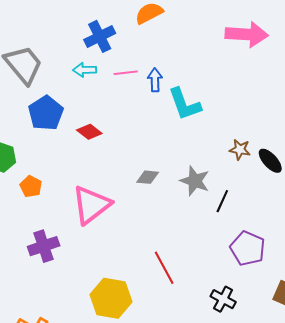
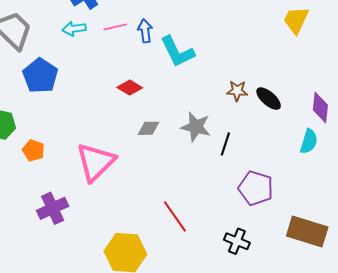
red diamond: (89, 132) -> (130, 88), moved

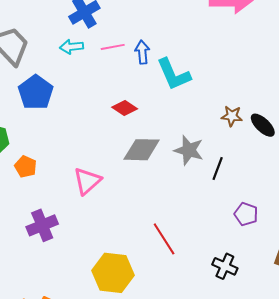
gray diamond: (149, 128) -> (142, 150), size x1.6
pink triangle: (96, 162) -> (87, 181), size x0.7
purple pentagon: (256, 188) -> (246, 214), size x0.7

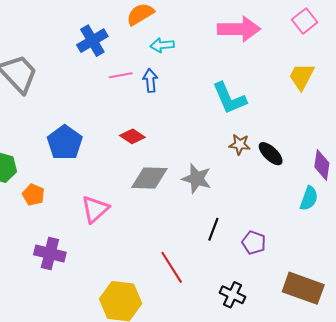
cyan arrow: (72, 47) -> (162, 45), moved
cyan L-shape: (174, 74) -> (229, 98), moved
blue pentagon: (36, 92) -> (65, 143), moved
black line: (218, 169) -> (213, 229), moved
purple cross: (42, 225) -> (50, 253), turned 36

